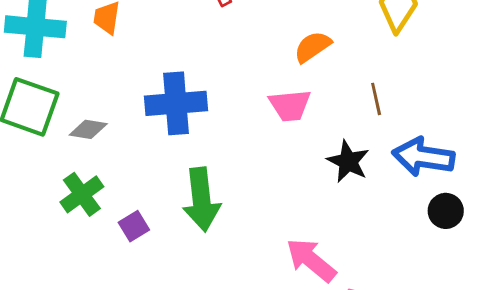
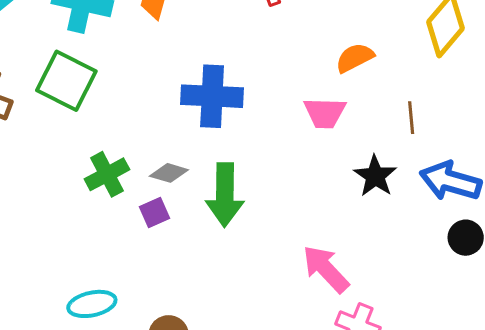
gray diamond: (88, 129) -> (169, 173), moved

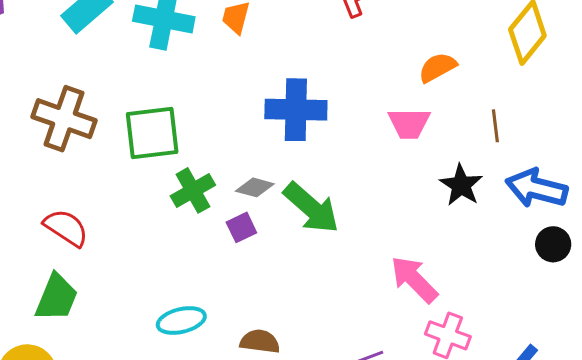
green square: (66, 81) -> (152, 133), moved, turned -32
green arrow: (225, 195) -> (311, 208), turned -48

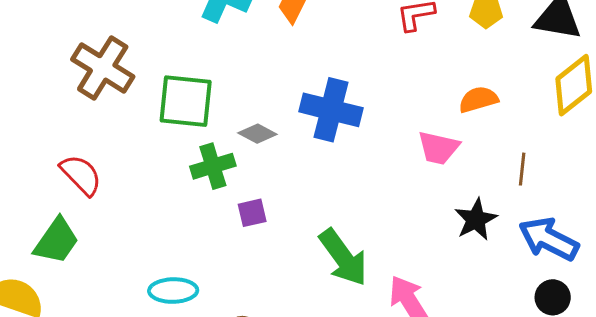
gray diamond: (255, 187) -> (257, 134), moved
green arrow: (311, 208) -> (343, 257), moved

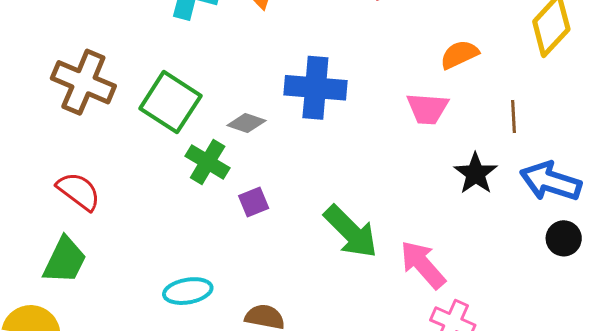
green square: (186, 101) -> (170, 102), turned 36
green cross: (213, 166) -> (208, 162), turned -33

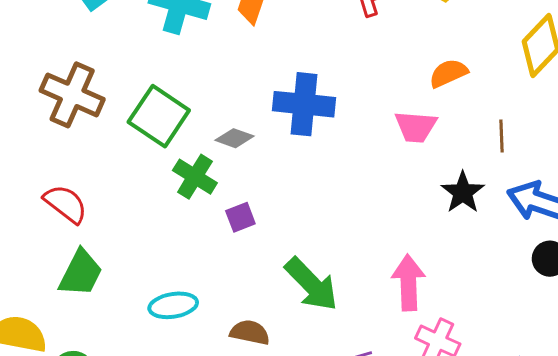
green arrow: (351, 232) -> (311, 284), moved
green trapezoid: (65, 260) -> (81, 273), moved
pink arrow: (423, 265) -> (409, 283), turned 38

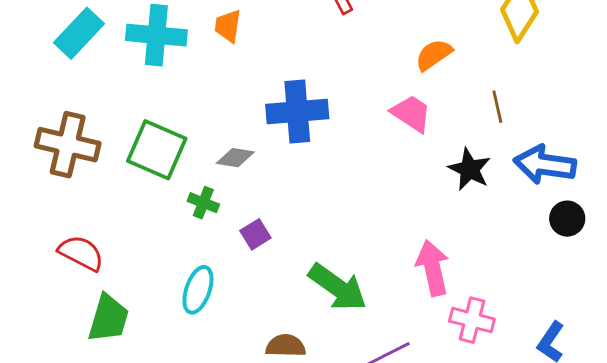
pink trapezoid: (416, 127) -> (411, 113), turned -141
green cross: (195, 177) -> (203, 203), size x0.7
cyan ellipse: (173, 305) -> (198, 290), moved, turned -51

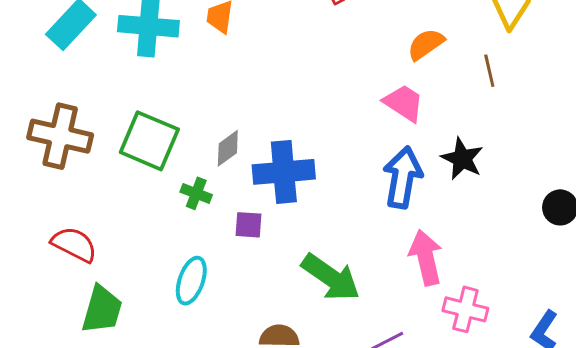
brown line: (497, 107) -> (489, 71), moved
blue cross: (297, 111) -> (284, 172), moved
gray diamond: (235, 158) -> (228, 148), turned -45
blue arrow: (545, 165) -> (403, 177), moved, turned 92
purple square: (255, 234) -> (248, 225), turned 36

